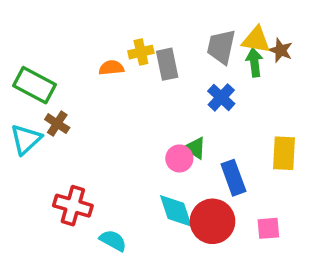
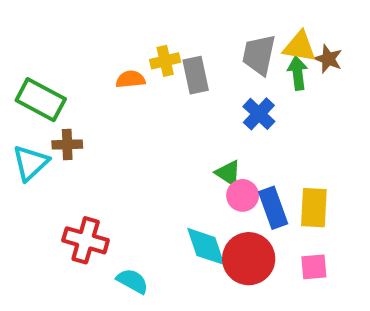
brown cross: (57, 124) -> (67, 144), turned -35
yellow rectangle: (284, 153) -> (314, 208), moved
pink circle: (179, 158) -> (243, 195), moved

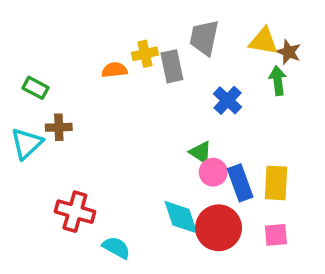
gray trapezoid: (259, 55) -> (204, 38), moved
green arrow: (298, 73) -> (278, 81), moved
green rectangle: (41, 100) -> (36, 88), size x0.6

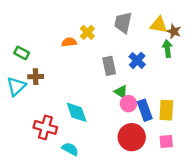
yellow cross: (145, 54) -> (87, 32), turned -32
gray rectangle: (172, 66) -> (109, 66), moved
cyan diamond: (181, 217) -> (77, 112), moved

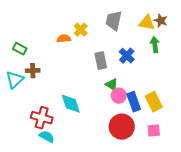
brown star: (174, 31) -> (161, 21), moved
yellow rectangle: (166, 110) -> (154, 102), turned -30
cyan semicircle: (70, 149) -> (47, 137), moved

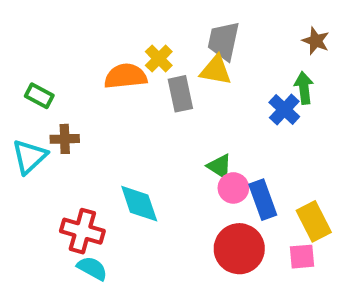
yellow triangle: (147, 23) -> (216, 70), moved
orange semicircle: (64, 39) -> (126, 76), size x1.5
blue cross: (127, 56) -> (284, 109), moved
gray rectangle: (101, 61) -> (180, 94), moved
yellow rectangle: (154, 102) -> (314, 221), moved

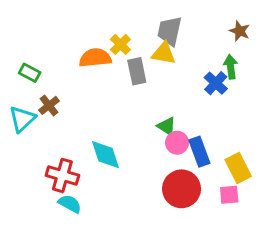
brown cross: (65, 139) -> (49, 105), turned -36

